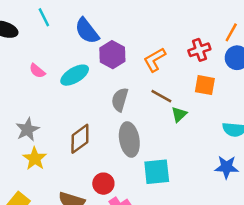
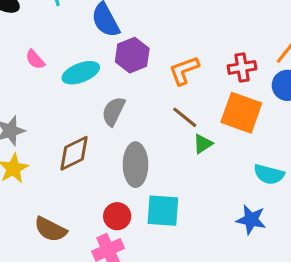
orange square: (205, 85) -> (241, 113), size x1.5
gray semicircle: (120, 100) -> (113, 111), moved
red circle: (103, 184) -> (117, 216), moved

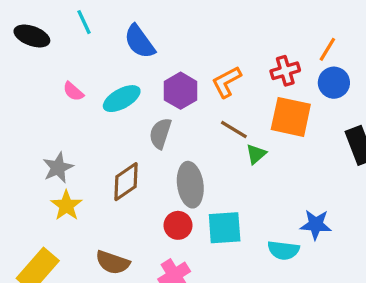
purple hexagon: (132, 55) -> (181, 91), moved
cyan semicircle: (269, 174) -> (283, 250), moved
red circle: (117, 216) -> (178, 225), moved

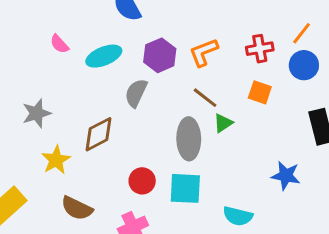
orange square: (291, 117) -> (260, 92), size x0.6
gray ellipse: (190, 185) -> (189, 139), moved
yellow star: (66, 206) -> (56, 160), moved
blue star: (316, 225) -> (286, 176), moved

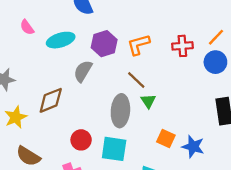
orange square: (260, 92) -> (166, 138), moved
green triangle: (223, 123) -> (148, 101), turned -35

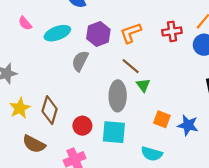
brown diamond: (51, 100) -> (50, 110), moved, turned -48

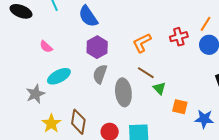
cyan ellipse: (57, 33) -> (59, 76), moved
purple hexagon: (98, 34) -> (97, 47), moved
gray ellipse: (118, 96) -> (123, 92), moved
orange square: (162, 119) -> (180, 107), moved

